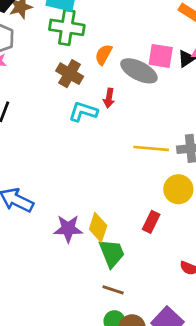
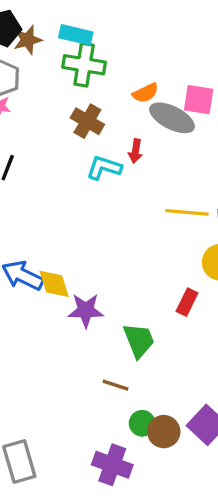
orange semicircle: (104, 55) -> (145, 93), moved, turned -145
yellow diamond: (98, 227) -> (54, 284), moved, turned -36
brown line: (113, 290) -> (116, 385), moved

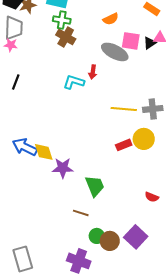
green cross: (84, 65) -> (62, 20), size x0.7
orange semicircle: (145, 93) -> (111, 19), moved
brown cross: (87, 121) -> (66, 37), moved
red rectangle: (187, 302) -> (124, 145), moved, turned 42

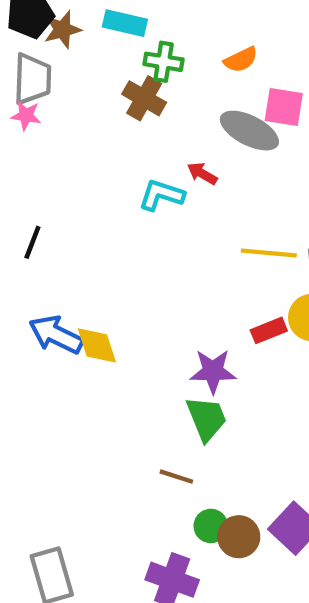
green cross: (62, 20) -> (164, 62), moved
red arrow: (93, 72) -> (202, 174), turned 112
black line: (16, 82) -> (32, 242), moved
purple star: (63, 168) -> (213, 371), moved

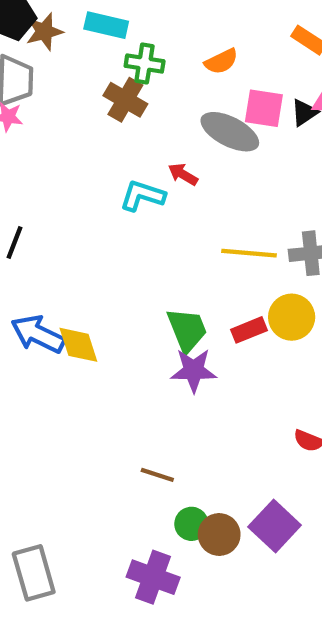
green trapezoid: (206, 419) -> (187, 330), moved

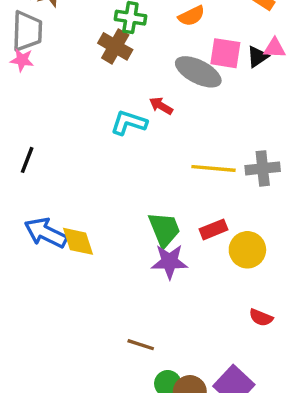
yellow circle: (292, 317) -> (247, 250), moved

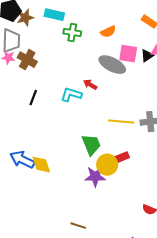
brown cross: (115, 46) -> (27, 60), moved
black line: (27, 160) -> (33, 98), moved
green trapezoid: (164, 229) -> (91, 145), moved
yellow circle: (247, 250) -> (107, 165), moved

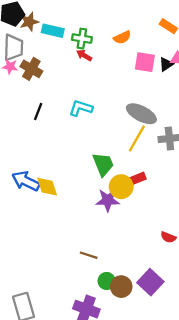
cyan rectangle: (54, 15) -> (53, 31), moved
gray ellipse: (112, 65) -> (141, 114), moved
red arrow: (90, 85) -> (84, 55), moved
yellow line: (121, 122) -> (137, 138), turned -65

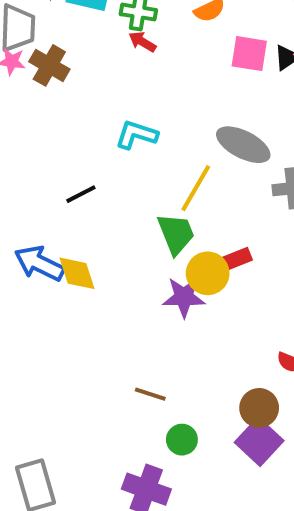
black line: (38, 111) -> (81, 194), moved, turned 42
yellow line: (137, 138) -> (196, 188), moved
brown circle: (121, 287) -> (259, 408), moved

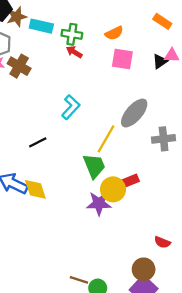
pink square: (249, 54) -> (122, 59), moved
cyan L-shape: (136, 135) -> (71, 107), turned 115
gray ellipse: (243, 145) -> (134, 113), turned -76
brown line: (150, 394) -> (79, 280), moved

